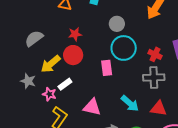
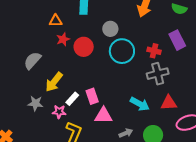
red star: (75, 34) -> (63, 39), moved
red circle: (73, 55) -> (84, 47), moved
pink rectangle: (107, 68) -> (92, 96), moved

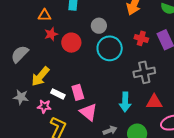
red cross: (154, 51) -> (141, 38), moved
white rectangle: (72, 99) -> (58, 94), turned 72
cyan arrow: (140, 104) -> (125, 102), turned 60
pink triangle: (104, 116) -> (88, 112), turned 36

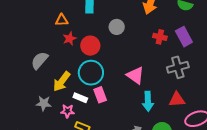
cyan circle: (110, 48) -> (91, 73), moved
gray cross: (144, 72) -> (178, 67), moved
pink triangle: (88, 112) -> (135, 75), moved

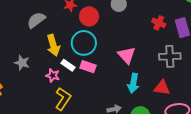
yellow arrow: (62, 81) -> (53, 45), turned -65
pink rectangle: (100, 95) -> (88, 67), turned -63
gray star: (44, 103) -> (22, 63), moved

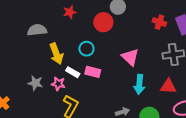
red circle: (89, 16) -> (103, 22), moved
gray semicircle: (36, 20) -> (37, 30), turned 36
cyan circle: (84, 43) -> (86, 49), size x0.6
gray star: (22, 63) -> (35, 83), moved

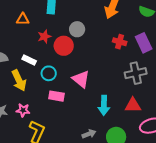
red star: (70, 12) -> (44, 36), moved
pink triangle: (130, 57) -> (81, 79), moved
white rectangle: (73, 72) -> (29, 60), moved

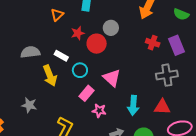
orange triangle: (23, 19) -> (57, 15), turned -48
pink rectangle: (57, 96) -> (86, 93), turned -63
pink star: (23, 110) -> (99, 111), moved

